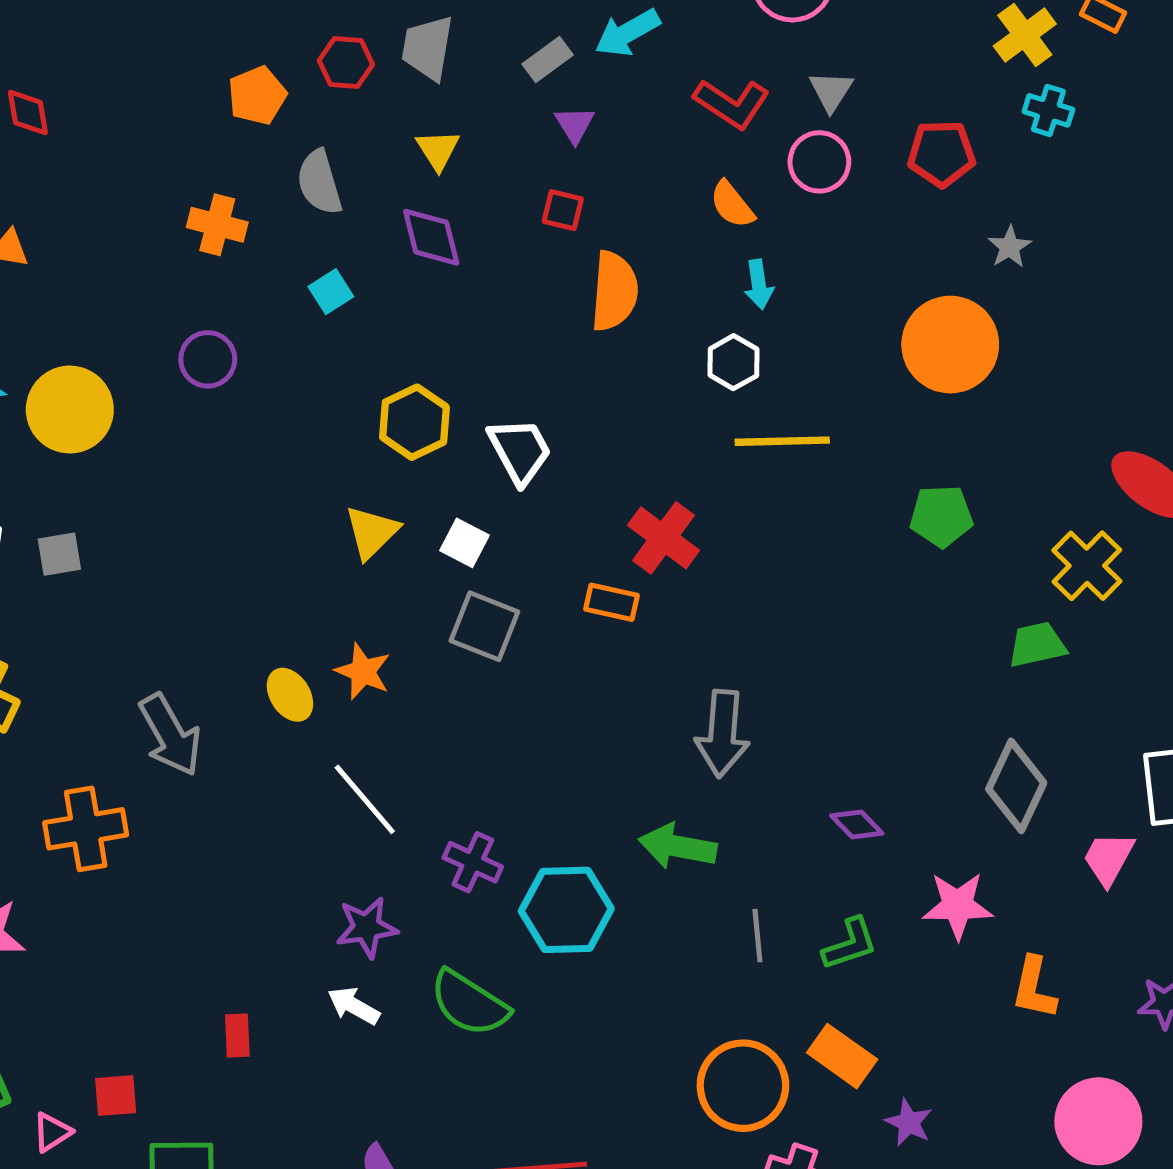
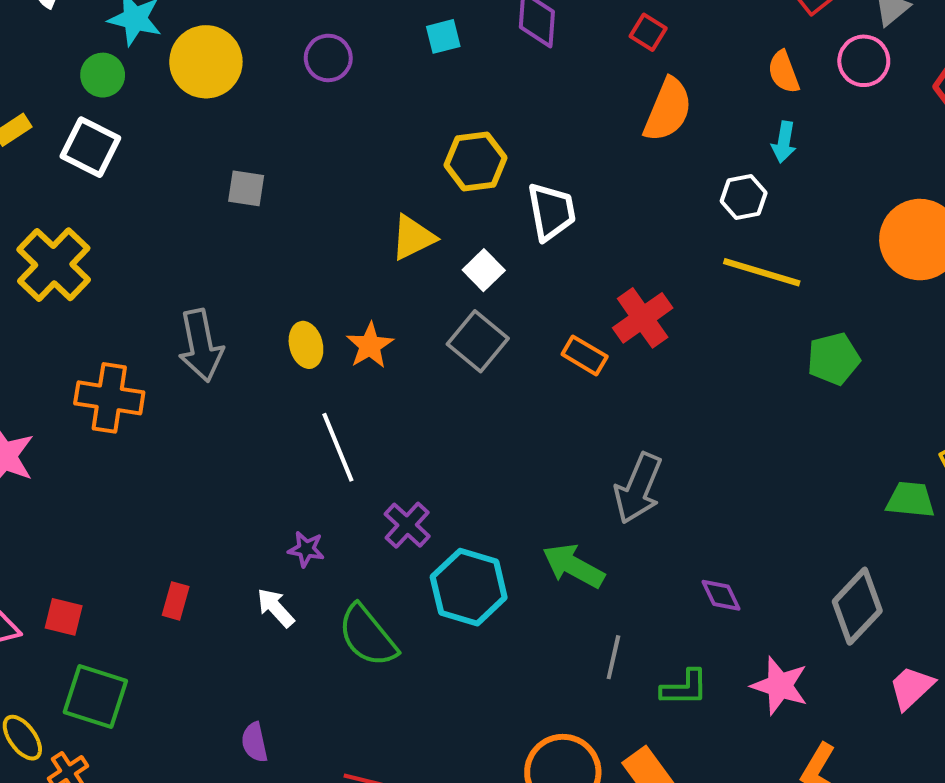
green pentagon: (941, 516) -> (834, 359), moved, turned -30
gray square: (59, 554) -> (246, 188), moved
purple star: (367, 927) -> (306, 549), size x0.7

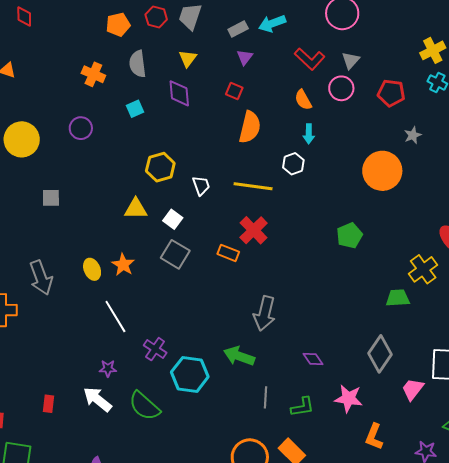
white trapezoid: (551, 212) -> (201, 186), size x0.7
yellow triangle: (413, 237) -> (136, 209), turned 35
yellow line: (762, 272) -> (253, 186), moved
white arrow: (275, 608) -> (97, 399), size x1.4

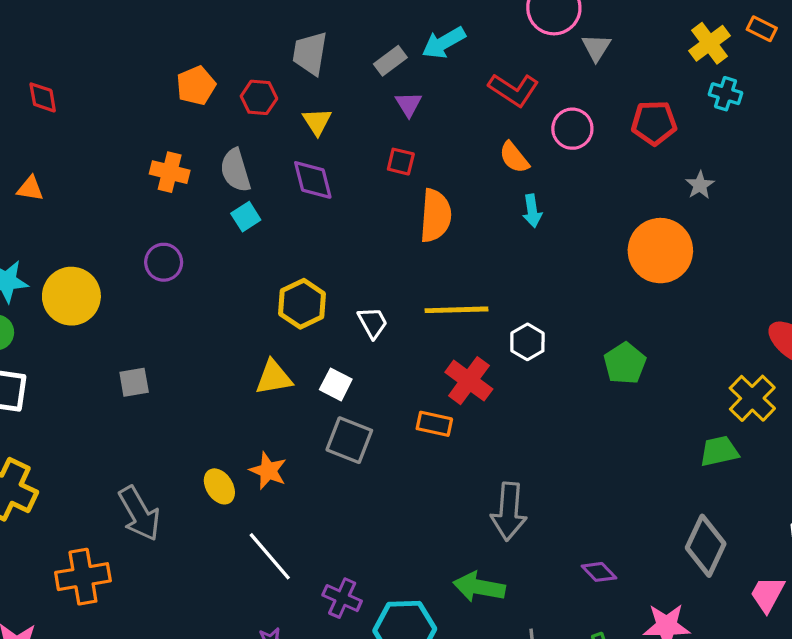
red hexagon: (156, 17) -> (259, 97), moved
gray triangle: (351, 60) -> (596, 47), moved
gray semicircle: (138, 64) -> (235, 170), moved
white hexagon: (293, 164) -> (527, 342), moved

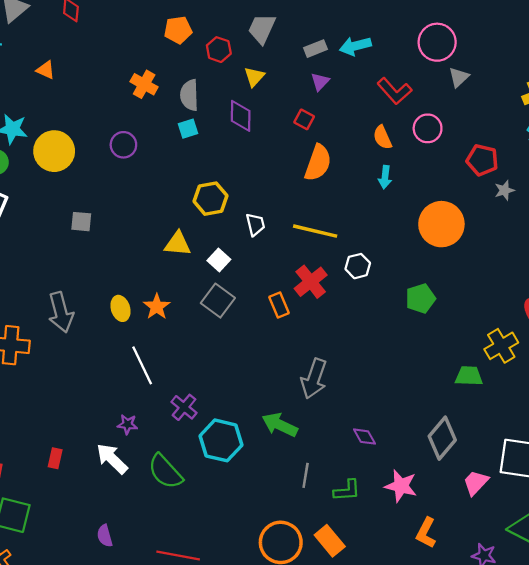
red pentagon: (654, 123) -> (482, 160), moved
orange circle: (660, 251) -> (441, 224), moved
orange rectangle: (434, 424) -> (279, 305), turned 40

